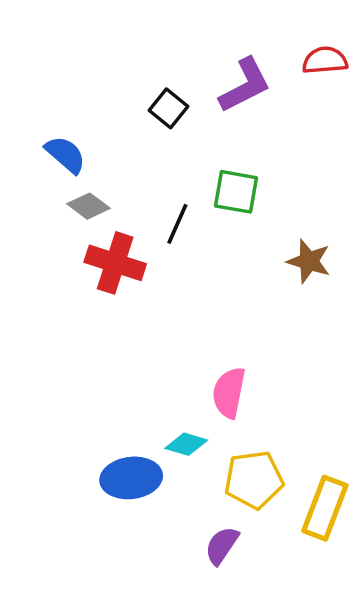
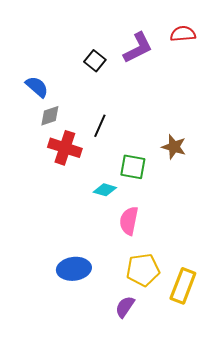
green square: (236, 192) -> (133, 167), moved
gray diamond: (89, 206) -> (50, 116), turned -55
cyan diamond: (186, 444) -> (105, 190), moved

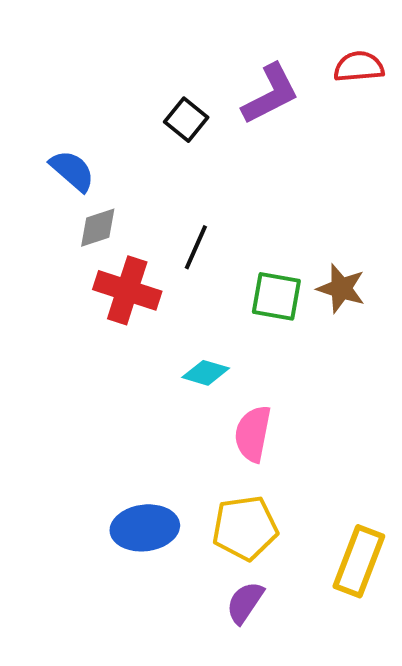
green square: (133, 167) -> (276, 296), moved
yellow pentagon: (143, 270) -> (245, 528), moved

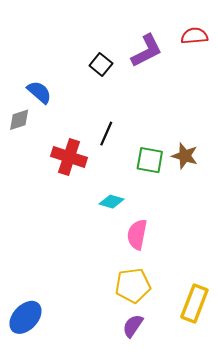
gray diamond: (98, 228) -> (19, 120), moved
blue ellipse: (145, 528) -> (25, 317), moved, turned -40

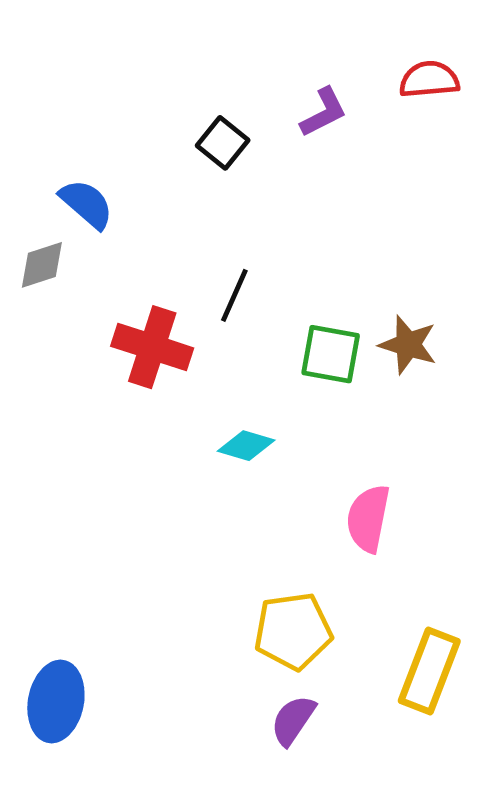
purple L-shape: (147, 51) -> (324, 112), size x0.7
pink semicircle: (137, 234) -> (368, 518), moved
blue ellipse: (25, 317) -> (56, 702), turned -32

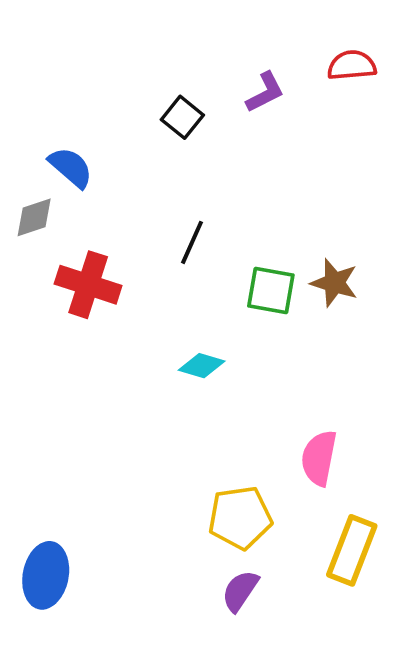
red cross: (152, 347) -> (88, 285), moved
pink semicircle: (368, 518) -> (319, 458), moved

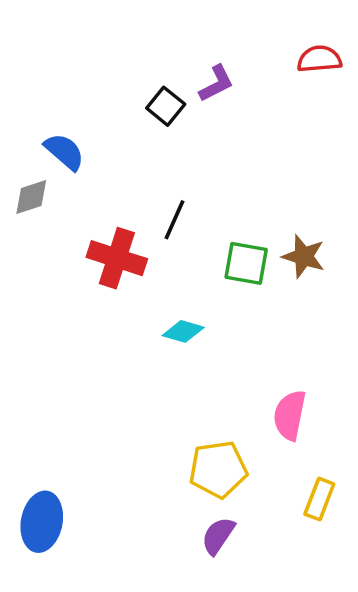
purple L-shape: (265, 92) -> (216, 84), moved
red cross: (88, 285) -> (117, 258), moved
yellow rectangle: (352, 550) -> (319, 499), size x0.7

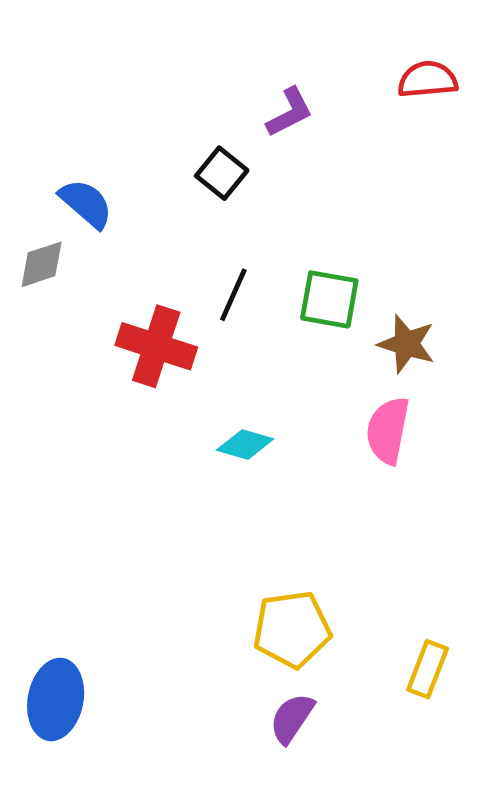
black square: (166, 106) -> (222, 173), moved
green square: (246, 263) -> (329, 299), moved
pink semicircle: (290, 415) -> (388, 430), moved

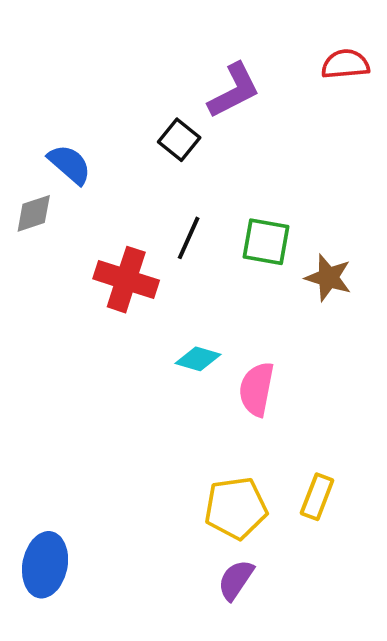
purple L-shape: (290, 112) -> (234, 91), size x1.4
pink semicircle: (388, 430) -> (257, 389), moved
yellow rectangle: (428, 669) -> (317, 497), moved

